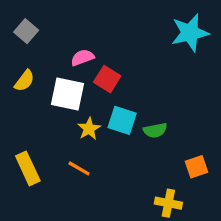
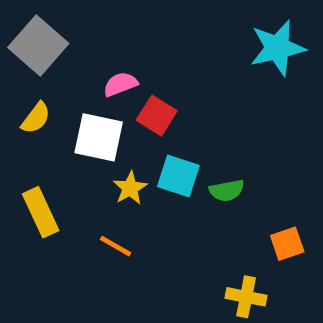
gray square: (26, 31) -> (38, 46), size x1.6
yellow rectangle: (28, 168) -> (41, 212), moved

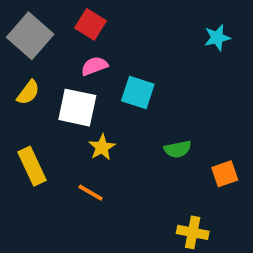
cyan star: (277, 48) -> (217, 38), size x0.6
red square: (157, 116) -> (91, 24), moved
cyan square: (178, 176) -> (138, 92), moved
orange square: (287, 244) -> (225, 174), moved

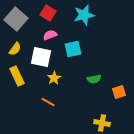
cyan star: (217, 38) -> (84, 15), moved, size x1.5
cyan square: (138, 92) -> (73, 49), turned -30
yellow rectangle: (32, 166) -> (17, 76), moved

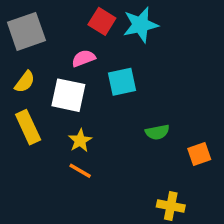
red square: (48, 13) -> (102, 21), moved
gray square: (16, 19) -> (26, 31), turned 30
yellow star: (54, 78) -> (80, 141), moved

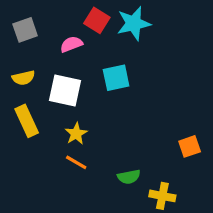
gray square: (26, 31) -> (25, 30), size x0.7
pink semicircle: (83, 58) -> (71, 44), moved
yellow semicircle: (25, 82) -> (23, 78), turned 40
green semicircle: (157, 132) -> (129, 177), moved

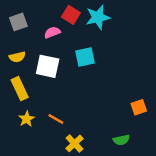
yellow star: (76, 134) -> (27, 119), moved
green semicircle: (129, 177) -> (121, 140), moved
yellow cross: (162, 196) -> (74, 143), moved, turned 36

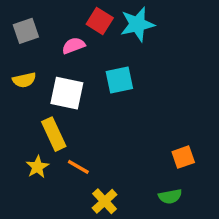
yellow rectangle: (20, 89) -> (54, 134), moved
orange square: (139, 107) -> (183, 157), moved

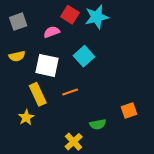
cyan square: (119, 80) -> (84, 56), turned -30
orange line: (78, 167) -> (70, 92), moved, turned -49
green semicircle: (170, 196) -> (98, 124), moved

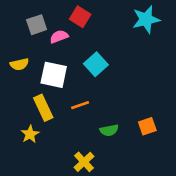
cyan star: (97, 17) -> (146, 19), moved
gray square: (18, 22) -> (37, 25), moved
green semicircle: (98, 124) -> (109, 130), moved

